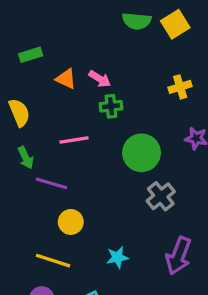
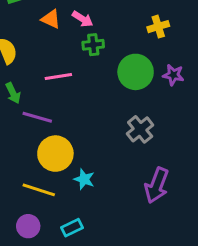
green circle: (141, 153) -> (136, 72), moved
yellow circle: (71, 222) -> (55, 154), size x1.5
cyan star: (117, 257) -> (84, 179), moved, turned 30

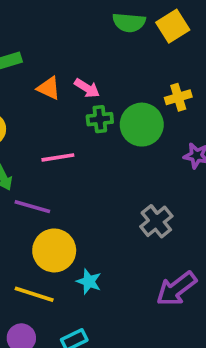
green circle: (136, 72) -> (142, 125), moved
purple arrow: (157, 185) -> (176, 289), turned 32

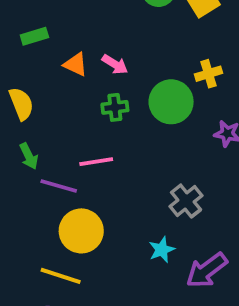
green cross: (100, 119) -> (115, 107), moved
pink line: (58, 157) -> (96, 162), moved
cyan star: (89, 281) -> (162, 250), moved, turned 30

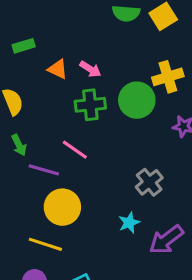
yellow cross: (208, 74) -> (168, 77), size x1.4
green cross: (115, 107) -> (90, 105), size x1.4
pink line: (96, 162) -> (75, 150), turned 44

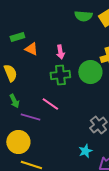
orange triangle: (58, 69) -> (31, 49), moved
pink arrow: (90, 69) -> (60, 52), turned 48
yellow circle: (62, 207) -> (18, 142), moved

